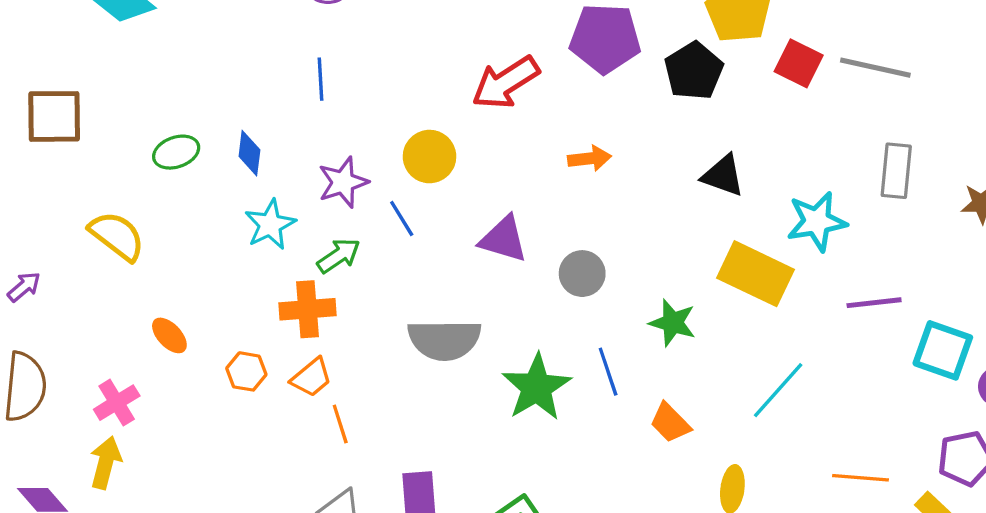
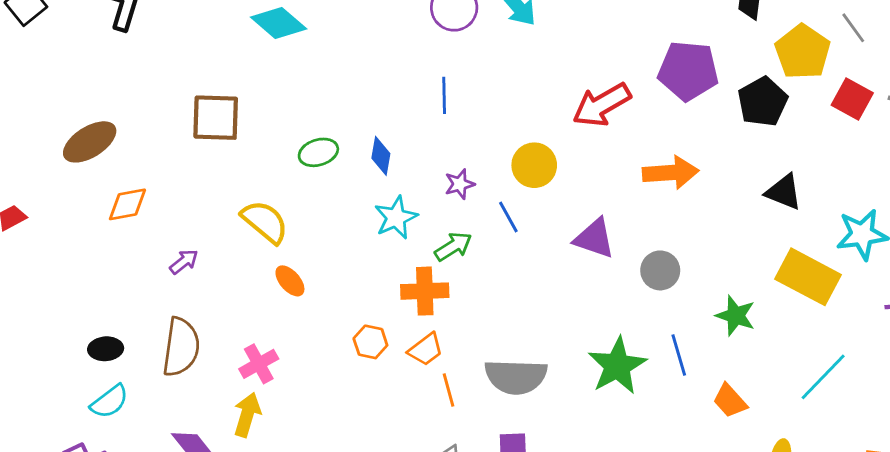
orange arrow: (590, 158) -> (671, 173), size x1.5
purple star: (343, 182) -> (460, 184), size x0.7
orange ellipse: (169, 335) -> (290, 281), moved
gray semicircle: (444, 340) -> (516, 377), moved

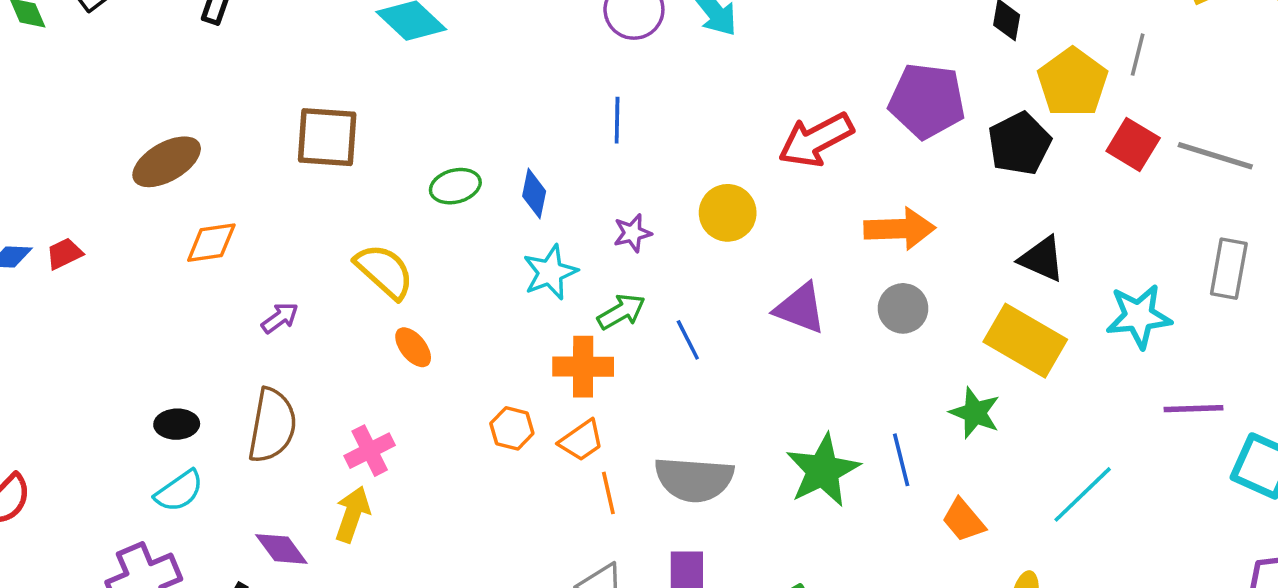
gray line: (853, 28) -> (1138, 55), turned 48
blue line: (508, 217) -> (688, 340), moved
gray circle: (660, 270) -> (903, 308), moved
yellow rectangle: (808, 277) -> (1025, 341), moved

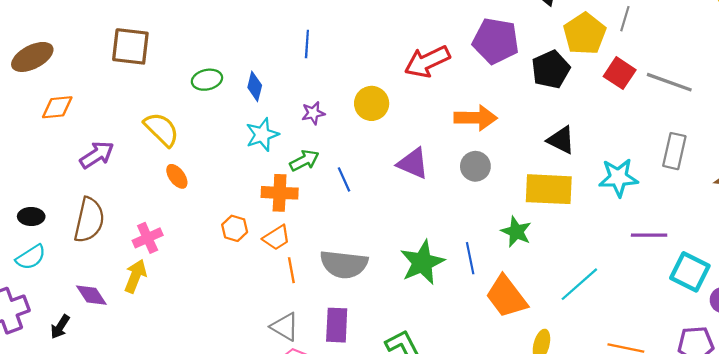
purple arrow: (280, 318) -> (97, 155), size x1.5
yellow rectangle: (1025, 341) -> (549, 189), turned -30
orange trapezoid: (964, 520) -> (506, 297), size x1.6

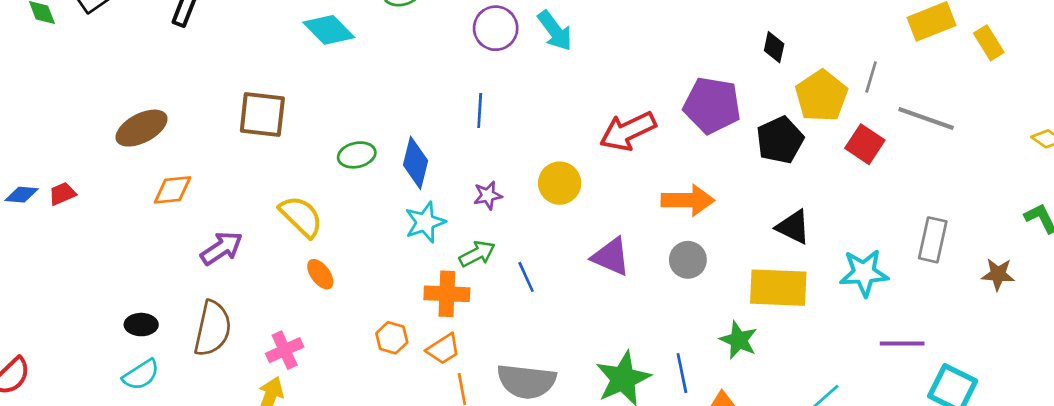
gray line: (669, 82) -> (926, 118), moved
blue diamond: (255, 86) -> (415, 163), size x1.4

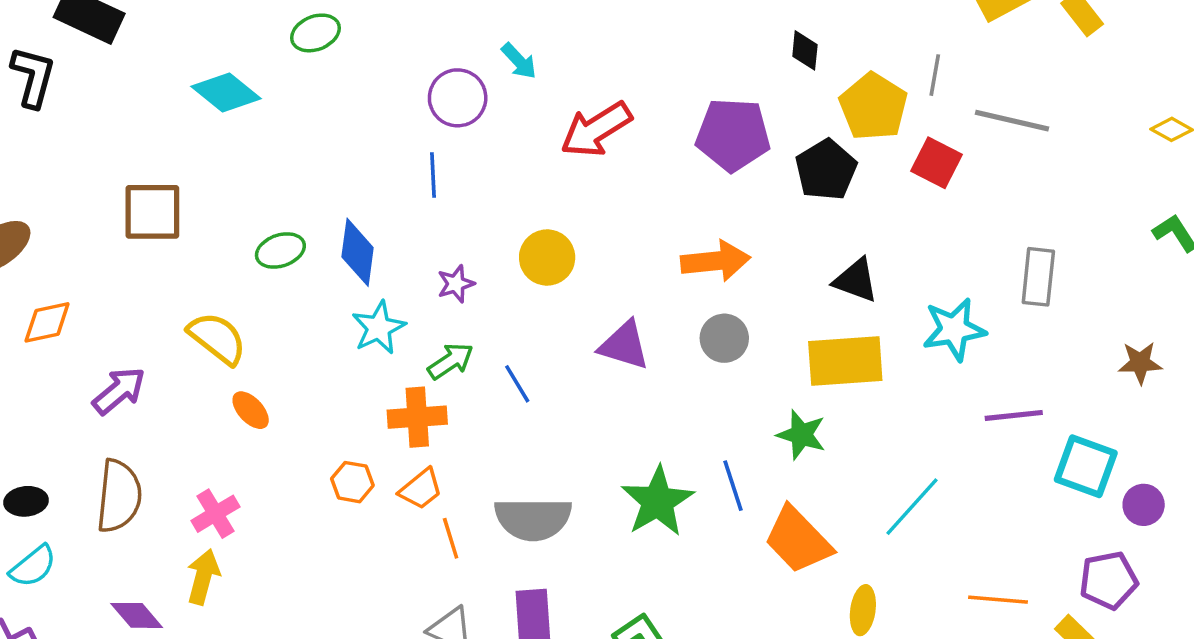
purple circle: (496, 28) -> (458, 98), moved
cyan arrow: (555, 31) -> (519, 61), size x0.7
red arrow: (628, 131) -> (596, 129), moved
brown star: (998, 274) -> (1140, 363), moved

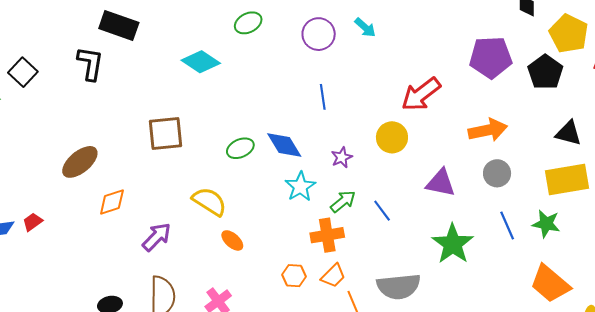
purple circle: (458, 98) -> (319, 34), moved
red arrow: (596, 129) -> (421, 94), moved
blue diamond: (358, 252) -> (284, 145), turned -33
blue line: (733, 486) -> (507, 226), moved
green star: (658, 501) -> (453, 244), moved

